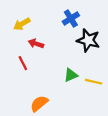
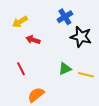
red line: (23, 63) -> (21, 69), moved

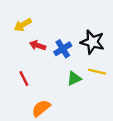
blue cross: (65, 17) -> (63, 49), moved
yellow line: (86, 75) -> (97, 72), moved

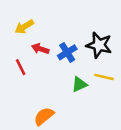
red line: (24, 79) -> (21, 67), moved

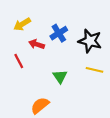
blue cross: (67, 52) -> (59, 33), moved
green triangle: (79, 84) -> (60, 77), moved, turned -40

